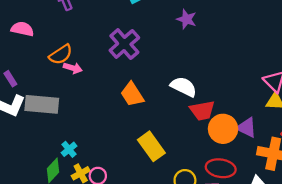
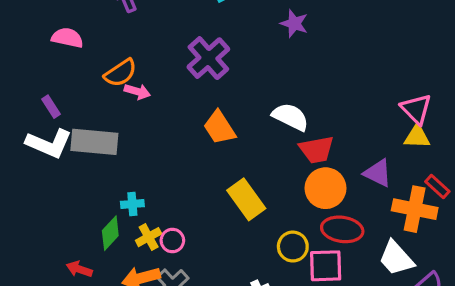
orange circle: (223, 129) -> (325, 188), moved
cyan cross: (69, 149) -> (132, 204), turned 35

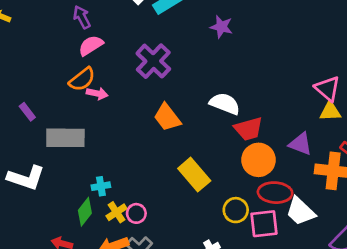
pink semicircle: (67, 38) -> (91, 45), moved, turned -40
white L-shape: (49, 143) -> (26, 178), moved
white trapezoid: (396, 258) -> (300, 211), moved

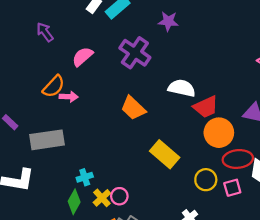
pink semicircle: (91, 45) -> (82, 57), moved
purple cross: (153, 61) -> (135, 53), moved
pink square: (264, 224) -> (232, 188), size x0.7

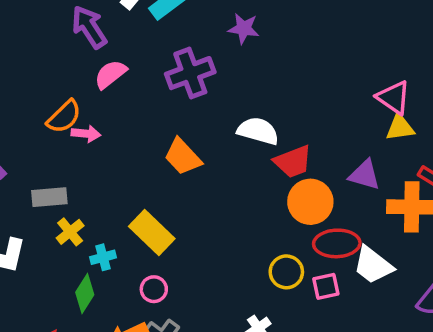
purple arrow: (45, 32) -> (89, 27), moved, size x1.4
purple cross: (135, 53) -> (190, 73), turned 32
gray rectangle: (47, 140) -> (49, 197), size x0.7
yellow rectangle: (165, 154) -> (152, 232), moved
yellow cross: (102, 198) -> (70, 232), moved

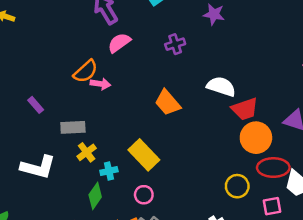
purple cross: (190, 73) -> (175, 44), size x0.6
pink square: (326, 286) -> (272, 206), moved

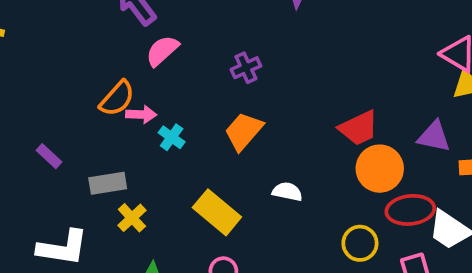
purple cross: (175, 44) -> (246, 68), moved
white semicircle: (221, 87) -> (287, 192), moved, size x0.7
orange trapezoid: (168, 103) -> (244, 131), turned 88
cyan cross: (109, 171) -> (172, 137), moved, turned -35

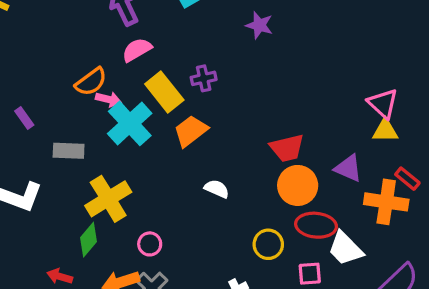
cyan cross: (172, 137) -> (130, 123), size x2.0
yellow rectangle: (217, 212) -> (164, 92), moved
yellow cross: (132, 218) -> (108, 199), moved, size x1.8

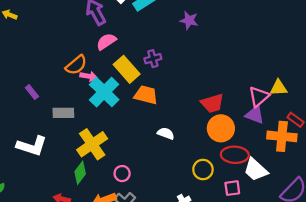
pink triangle: (383, 104) -> (259, 97), moved, turned 40
orange trapezoid: (191, 131) -> (146, 95), turned 55

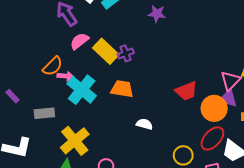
yellow rectangle: (127, 69) -> (106, 51), moved
orange circle: (221, 128) -> (214, 108), moved
red ellipse: (235, 155) -> (212, 138), turned -45

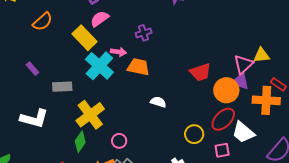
yellow rectangle: (106, 51) -> (85, 38), moved
orange semicircle: (53, 66) -> (43, 22), moved
pink arrow: (65, 76) -> (118, 52), moved

